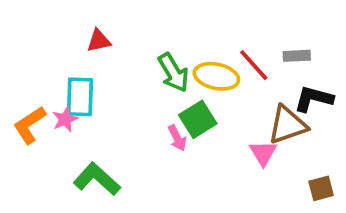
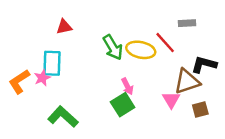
gray rectangle: (297, 56) -> (187, 23), moved
green square: (198, 119) -> (123, 105), moved
pink arrow: (177, 138) -> (127, 86), moved
brown square: (321, 188) -> (200, 109), moved

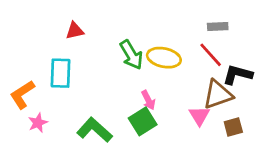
red line: (165, 43) -> (211, 55), moved
pink star: (42, 78) -> (38, 123), moved
green L-shape: (63, 117) -> (95, 130), moved

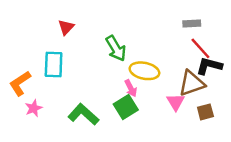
red triangle: (75, 31) -> (66, 27), turned -35
red line: (211, 55) -> (200, 48), moved
yellow ellipse: (164, 58) -> (144, 71), moved

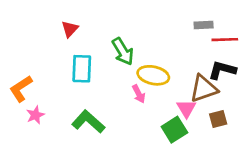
red line: (200, 48) -> (225, 40), moved, turned -50
cyan rectangle: (54, 65) -> (82, 69), moved
green square: (126, 107) -> (174, 130), moved

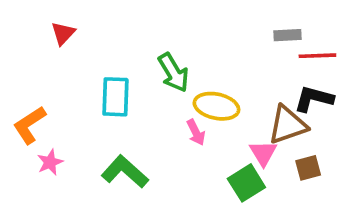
red triangle: (70, 29) -> (63, 33), moved

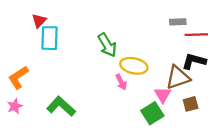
cyan rectangle: (115, 97) -> (49, 38), moved
pink star: (50, 162) -> (15, 106), moved
green L-shape: (125, 172) -> (61, 106), moved

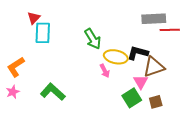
gray rectangle: (178, 22) -> (154, 19), size x1.6
black L-shape: (194, 61) -> (138, 53), moved
brown square: (191, 104) -> (156, 102), moved

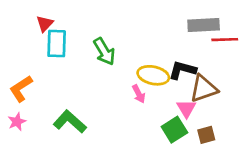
green arrow: (93, 39) -> (104, 51), moved

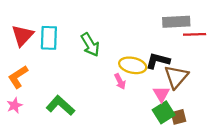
red triangle: (45, 24) -> (23, 36), moved, size x1.5
brown triangle: (204, 89) -> (176, 77), turned -30
green square: (174, 130) -> (164, 112), moved

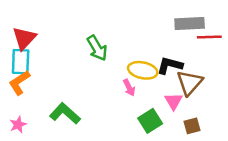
cyan rectangle: (49, 38) -> (21, 62), moved
pink star: (15, 105) -> (18, 125), moved
green square: (164, 112) -> (150, 121), moved

